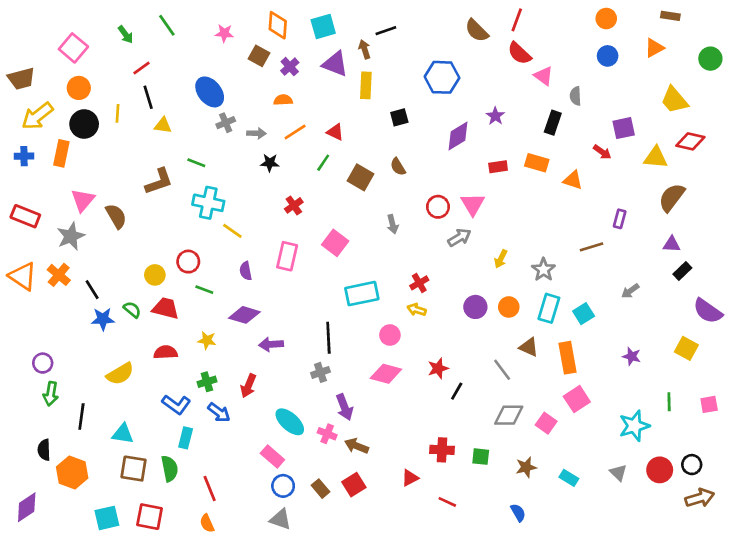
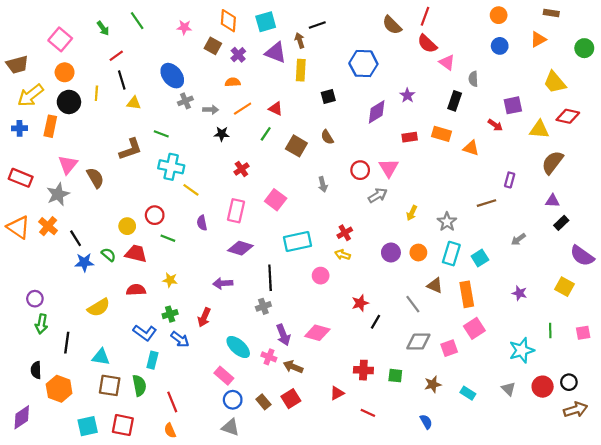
purple diamond: (244, 315) -> (240, 248), moved
pink diamond: (386, 374) -> (317, 333), moved
pink square: (546, 423) -> (449, 348), turned 35

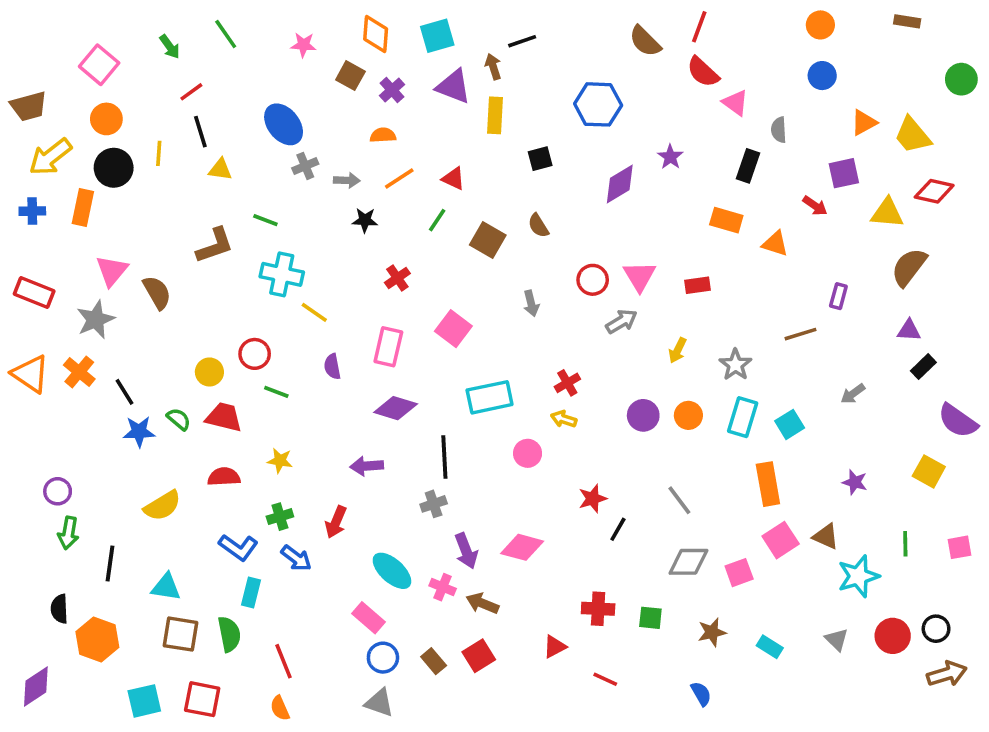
orange triangle: (538, 39) -> (864, 123), moved
red rectangle: (410, 137) -> (697, 285), moved
brown triangle: (435, 285) -> (826, 536), moved

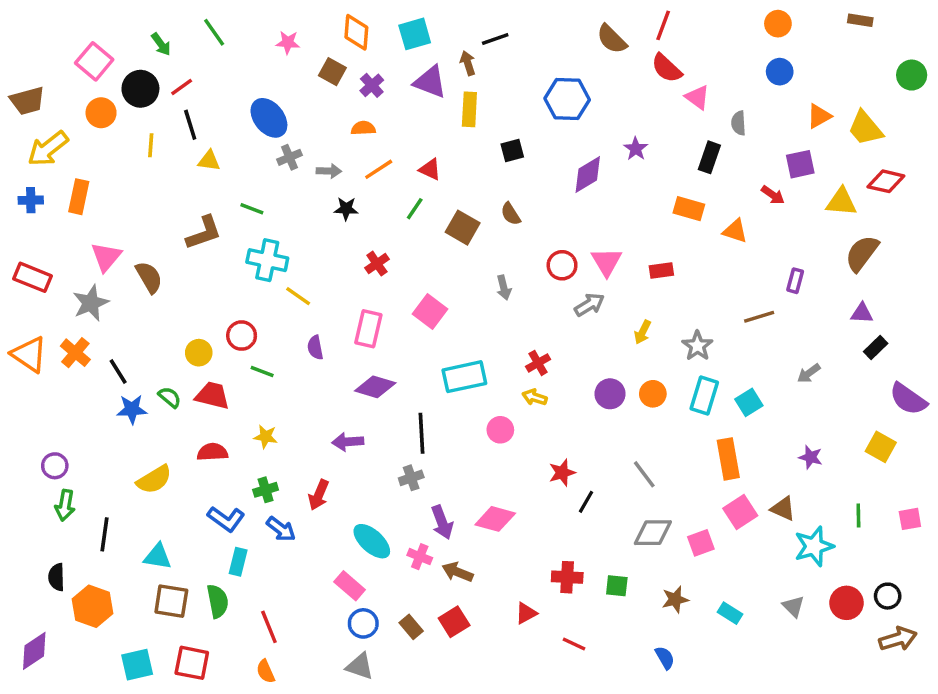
black circle: (114, 168) -> (140, 89), moved

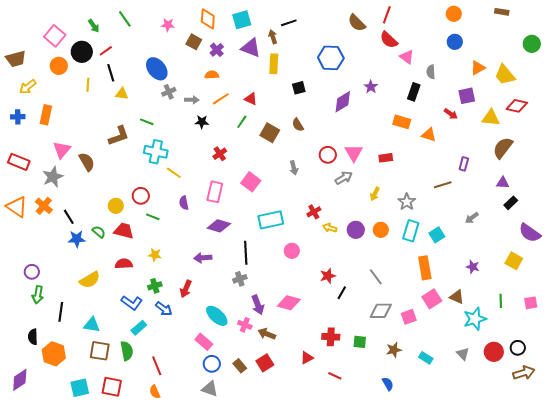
yellow arrow: (48, 149) -> (28, 87), size x0.7
yellow arrow: (535, 397) -> (330, 228), moved
cyan rectangle: (238, 562) -> (139, 328), turned 35

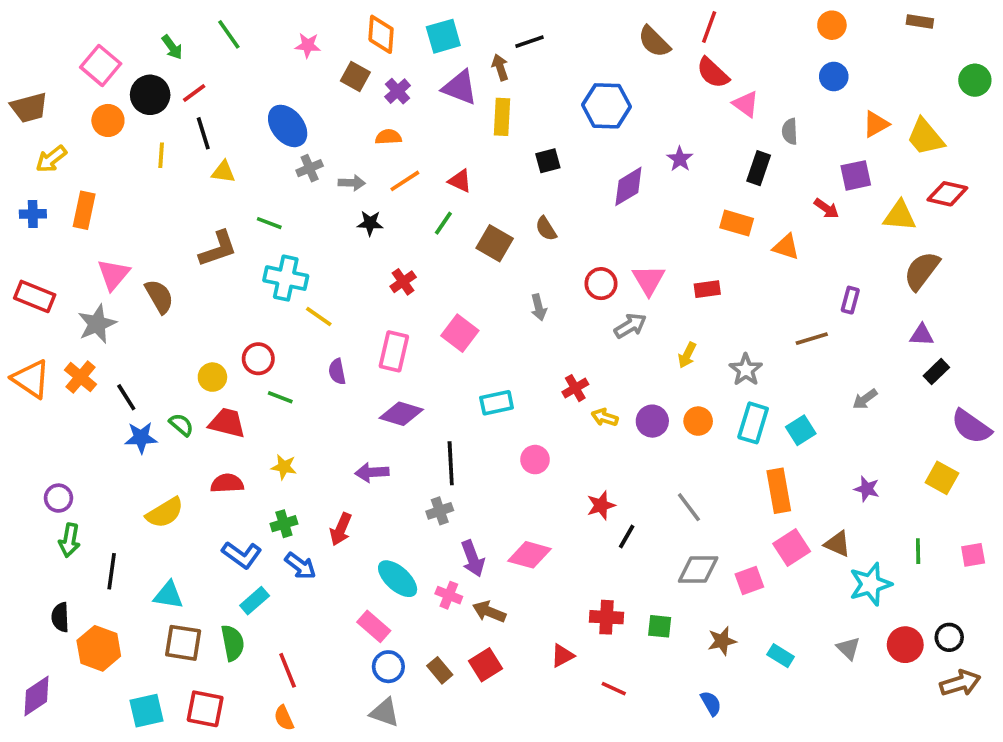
cyan rectangle: (271, 220) -> (497, 403), size x0.7

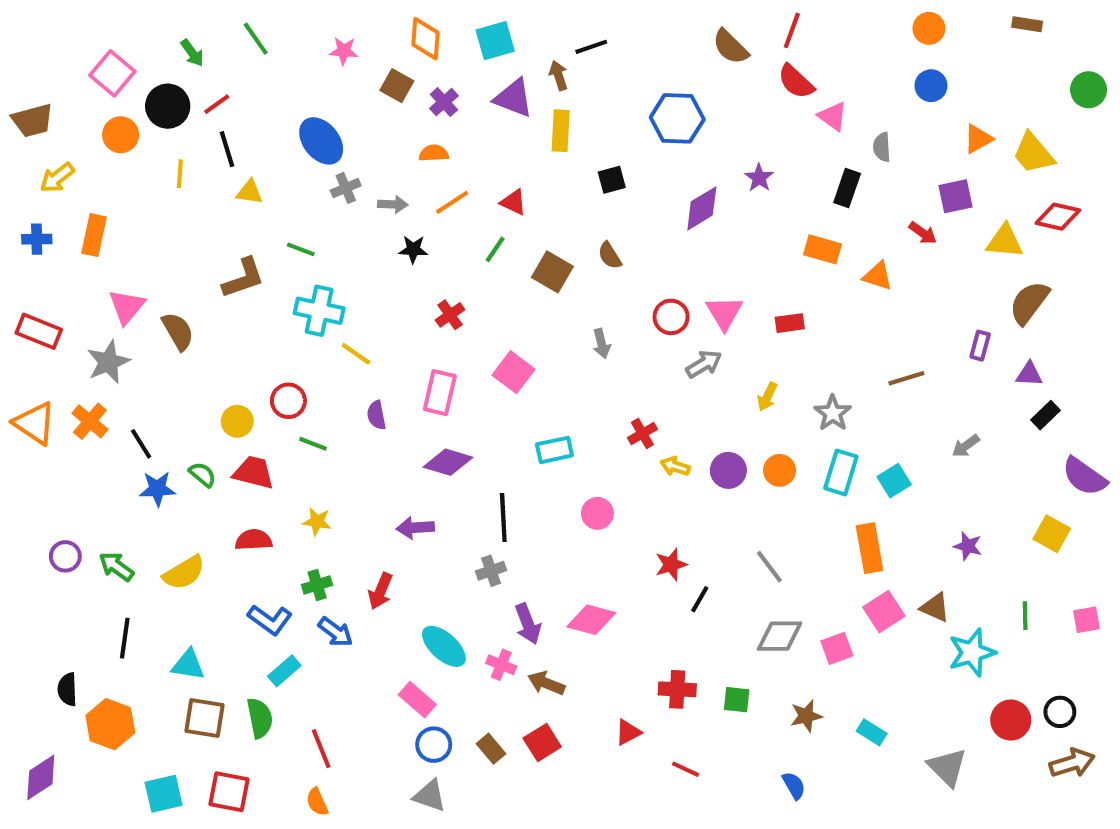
purple rectangle: (850, 300) -> (980, 346), moved
green arrow: (69, 540) -> (117, 567), moved, turned 116
gray triangle: (848, 648) -> (947, 767), moved, size x1.5

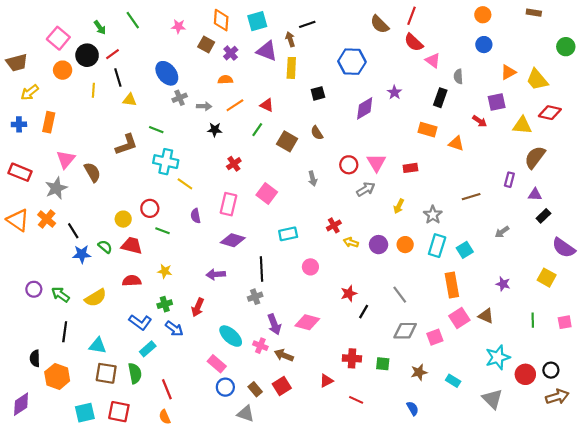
cyan star: (972, 653) -> (498, 357), moved
gray triangle: (430, 796) -> (246, 414), moved

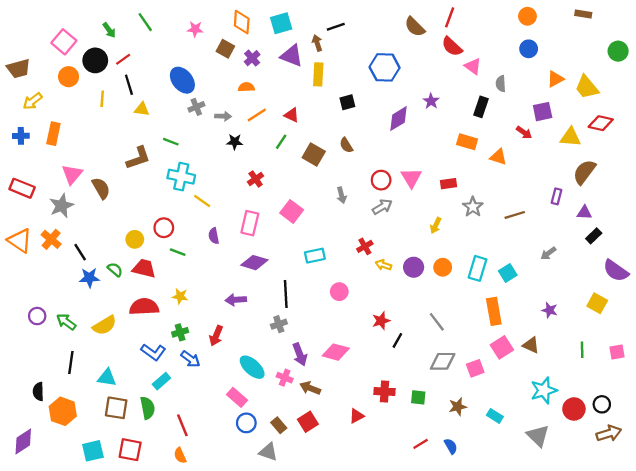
gray arrow: (366, 189) -> (382, 207), moved
gray star: (433, 215) -> (473, 207), moved
red semicircle: (132, 281) -> (144, 307), size x1.4
red line: (356, 400) -> (421, 444), moved, turned -56

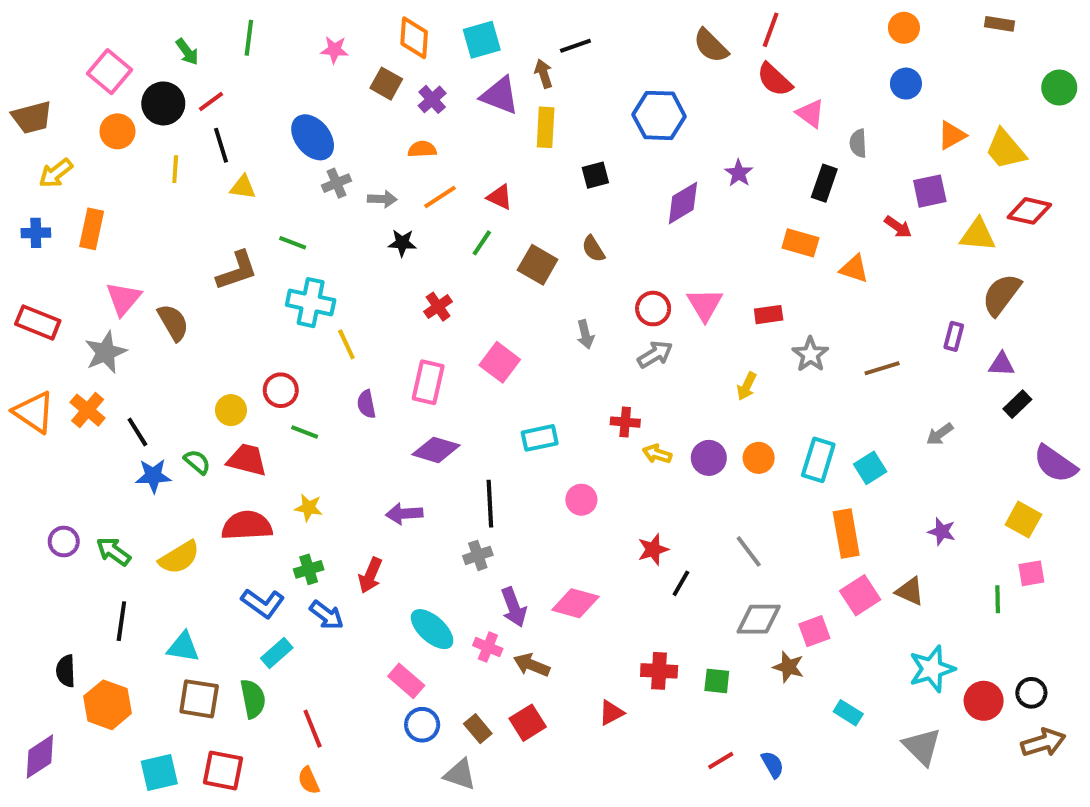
green line: (145, 22) -> (249, 38), turned 42
yellow line: (202, 201) -> (346, 344), turned 30
red cross: (365, 246) -> (625, 422), turned 35
pink square: (617, 352) -> (1031, 573), moved
brown star: (458, 407) -> (788, 667), moved, turned 30

